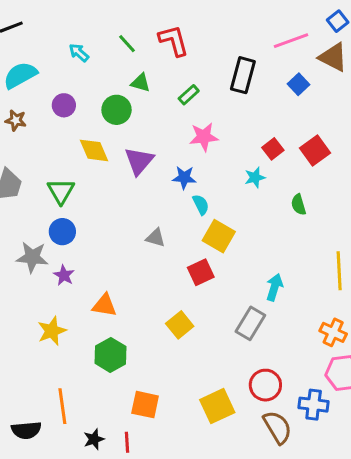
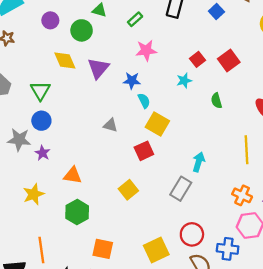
purple circle: (64, 105) -> (50, 20), moved

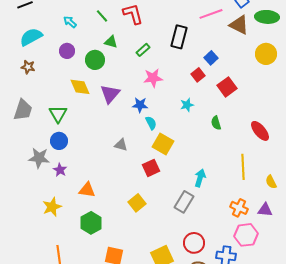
blue square: (216, 11) -> (211, 58), moved
red square: (197, 59) -> (198, 75), moved

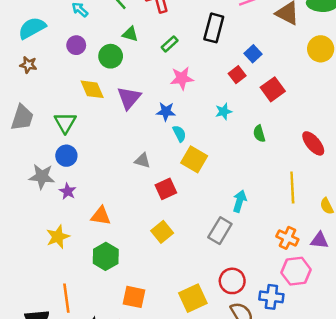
red square: (151, 168) -> (166, 189), moved

